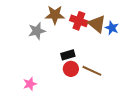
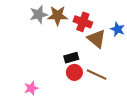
brown triangle: (97, 24) -> (97, 39), moved
gray star: (37, 31) -> (39, 15), moved

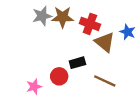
red circle: (74, 72) -> (59, 76), moved
pink star: (31, 88) -> (34, 87), moved

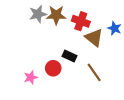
black rectangle: (77, 63) -> (70, 56), turned 40
brown line: (105, 81) -> (94, 72), turned 30

